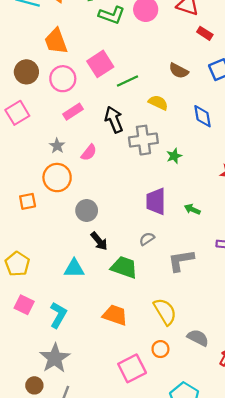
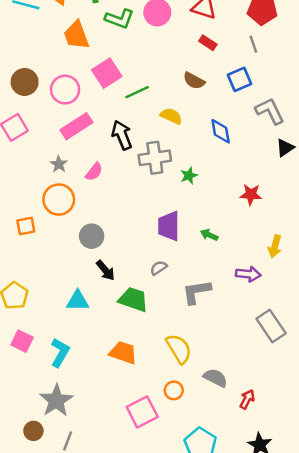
red rectangle: (205, 33) -> (208, 43), moved
orange trapezoid: (56, 41) -> (76, 35), moved
pink rectangle: (73, 112) -> (76, 126), size x1.4

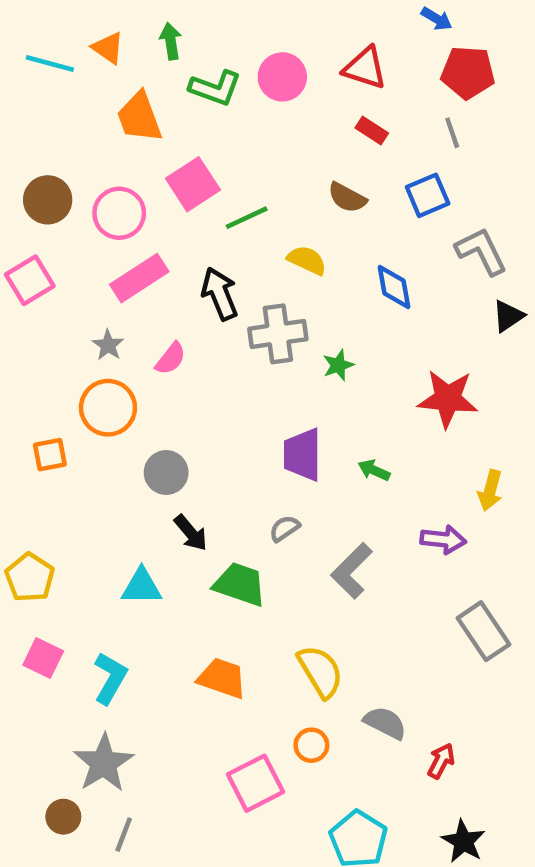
red star: (251, 194) -> (448, 399), size x1.5
gray L-shape: (197, 292) -> (352, 571), turned -36

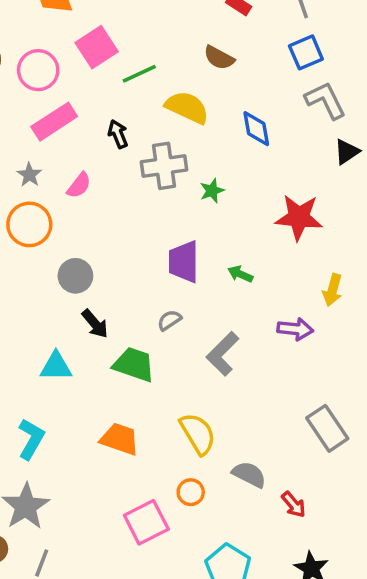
blue square: (428, 195) -> (306, 52), moved
yellow semicircle: (307, 260) -> (187, 107), size x1.4
black arrow: (220, 294) -> (118, 134), size x0.7
gray rectangle: (484, 631) -> (327, 428), moved
red arrow: (441, 761) -> (294, 505), turned 112

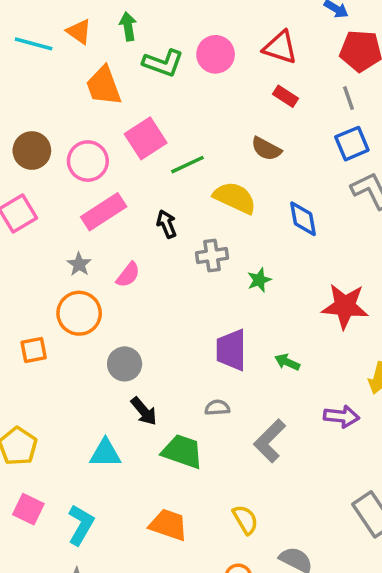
gray cross: (164, 166) -> (212, 255), size x0.7
gray semicircle: (169, 320) -> (217, 408), turned 30
yellow semicircle: (198, 434) -> (245, 520), size x0.7

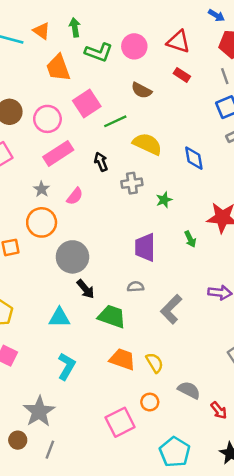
brown semicircle: (266, 149) -> (141, 90), moved
green arrow: (287, 362) -> (190, 239), moved, turned -140
gray circle: (125, 364) -> (72, 257), size x1.4
cyan L-shape: (81, 525) -> (67, 366), moved
orange trapezoid: (168, 525) -> (122, 359), moved

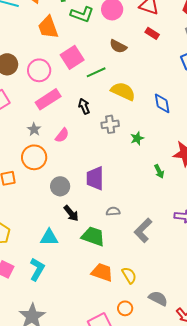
purple trapezoid: (145, 247) -> (95, 178), moved
gray circle: (72, 257) -> (60, 186), size x0.7
cyan L-shape: (67, 366) -> (37, 269), moved

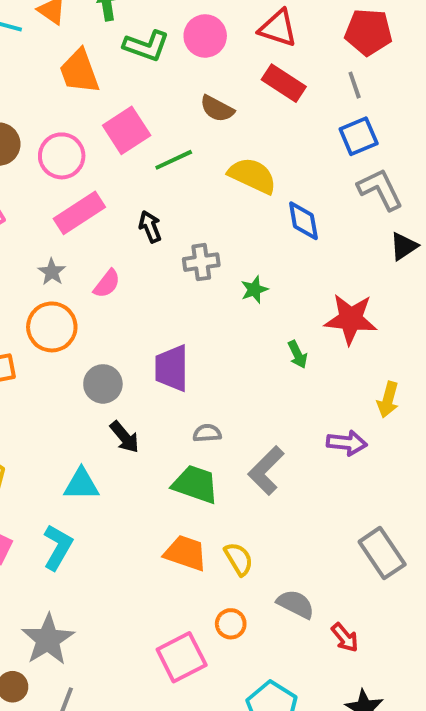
red rectangle: (152, 33) -> (284, 83), size x1.5
yellow semicircle: (123, 91) -> (252, 176), moved
green trapezoid: (93, 236) -> (195, 484), moved

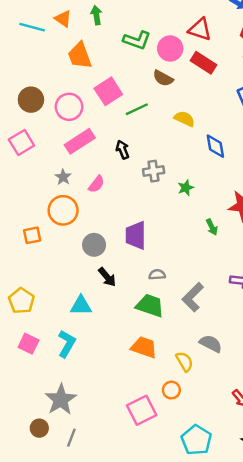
pink circle: (205, 36) -> (170, 48), moved
green L-shape: (146, 46) -> (137, 40), moved
yellow semicircle: (252, 176) -> (184, 119), size x0.7
yellow semicircle: (239, 559) -> (184, 361), moved
gray semicircle: (296, 604) -> (211, 344), moved

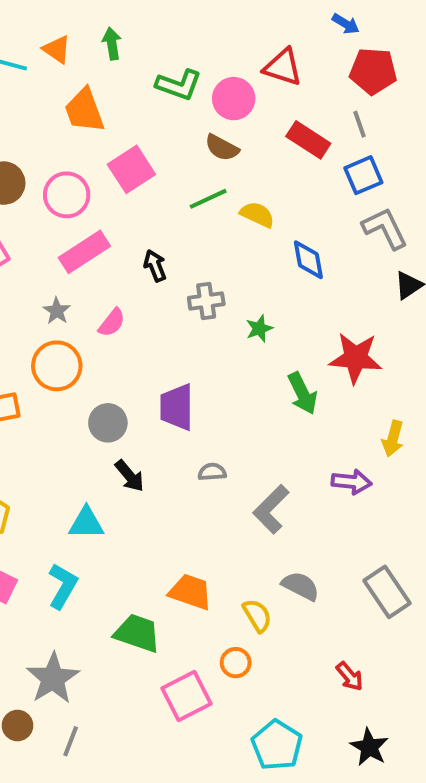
red rectangle: (204, 63) -> (308, 140), moved
green line: (137, 109) -> (208, 199), moved
green arrow: (212, 227) -> (302, 393), size x1.5
green trapezoid: (150, 306) -> (137, 633), moved

